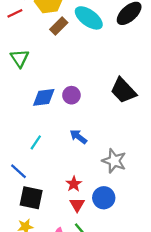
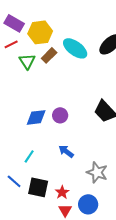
green triangle: (20, 58) -> (27, 61), moved
black square: (31, 198) -> (38, 187), moved

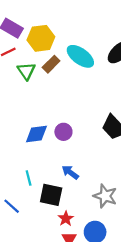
cyan line: (29, 156) -> (29, 178), turned -48
black square: (38, 187) -> (51, 195), moved

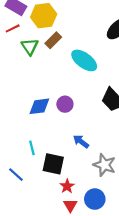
cyan ellipse: (80, 56) -> (84, 60), moved
blue arrow: (70, 172) -> (81, 141), moved

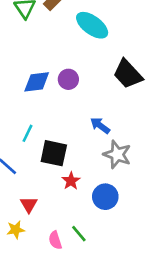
blue arrow: (81, 141) -> (100, 125), moved
cyan line: (32, 148) -> (27, 133), turned 40
red triangle: (70, 205) -> (29, 205), moved

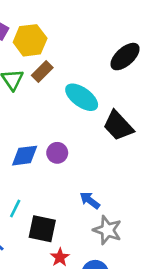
black trapezoid: (128, 74) -> (118, 126), moved

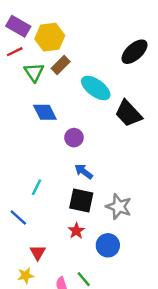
blue diamond: (25, 156) -> (45, 112), moved, turned 70
blue arrow: (90, 200) -> (84, 171), moved
black square: (42, 229) -> (81, 201), moved

